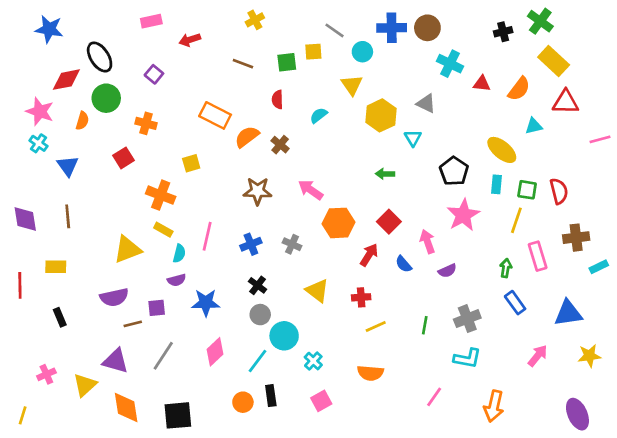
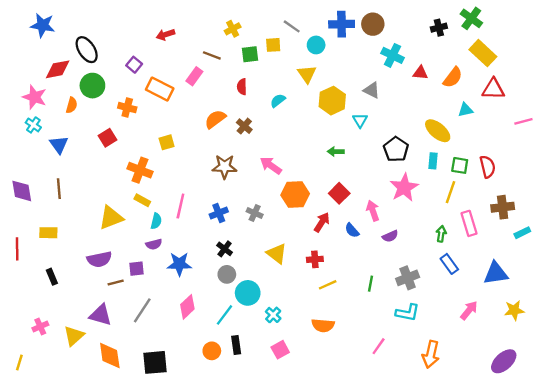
yellow cross: (255, 20) -> (233, 29), moved
pink rectangle: (151, 21) -> (194, 76), moved, turned -42
orange rectangle: (215, 115) -> (160, 89), moved
purple ellipse: (577, 414) -> (504, 361), turned 72

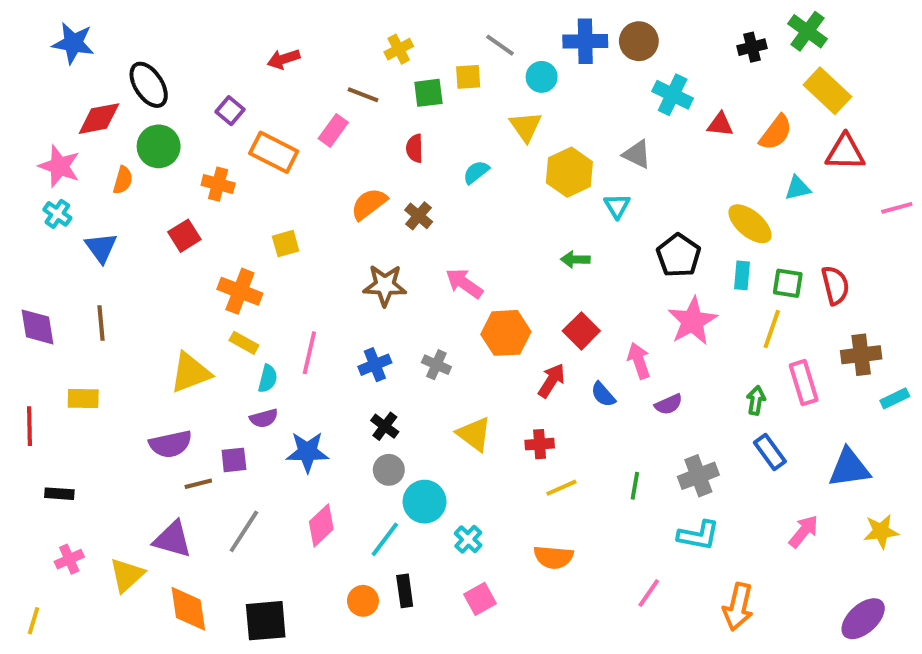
black rectangle: (52, 277) -> (59, 494), moved, turned -63

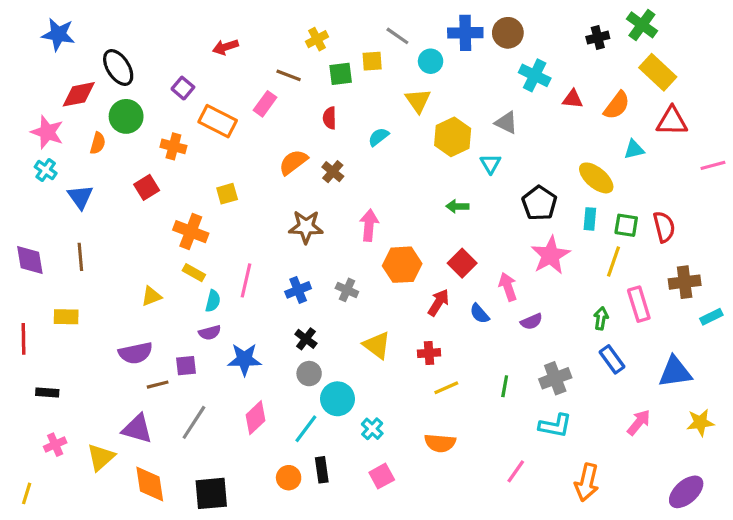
pink arrow: (464, 283) -> (369, 225), turned 60
yellow triangle: (190, 373) -> (151, 296), size x0.6

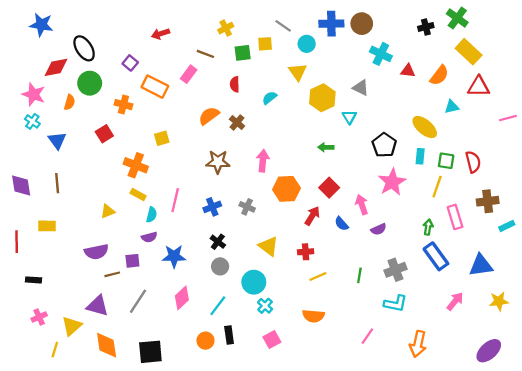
blue rectangle: (612, 359) -> (436, 256), size x1.4
cyan circle: (337, 399) -> (254, 282), moved
yellow line: (27, 493) -> (55, 350), moved

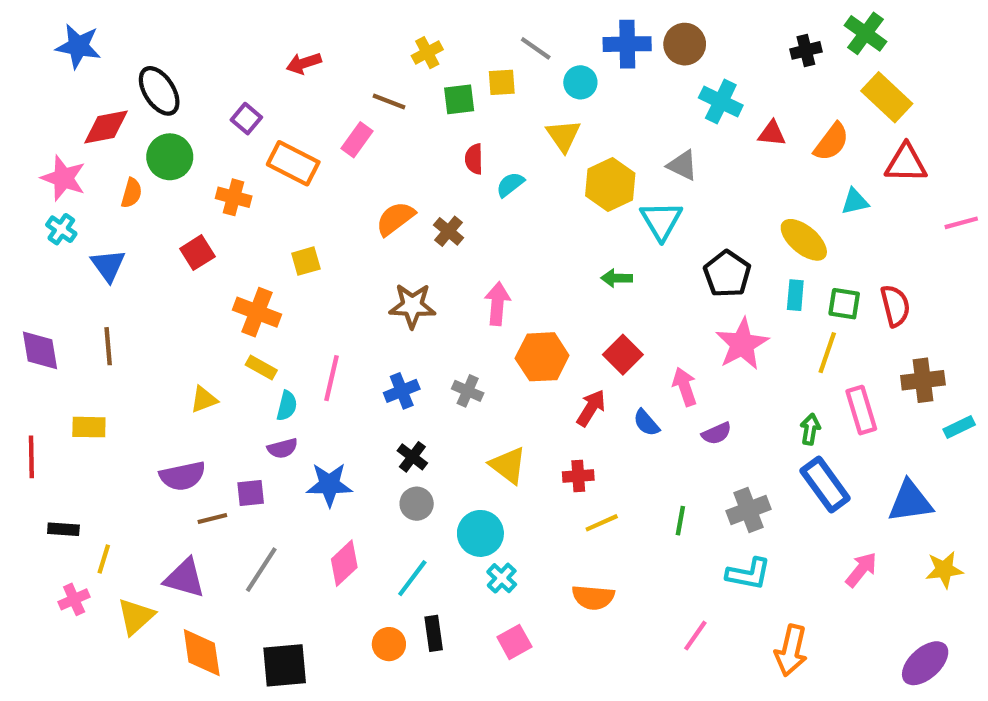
red semicircle: (235, 84) -> (474, 159), moved
cyan triangle: (349, 117) -> (661, 221), size x1.5
yellow line: (55, 350) -> (104, 559), moved

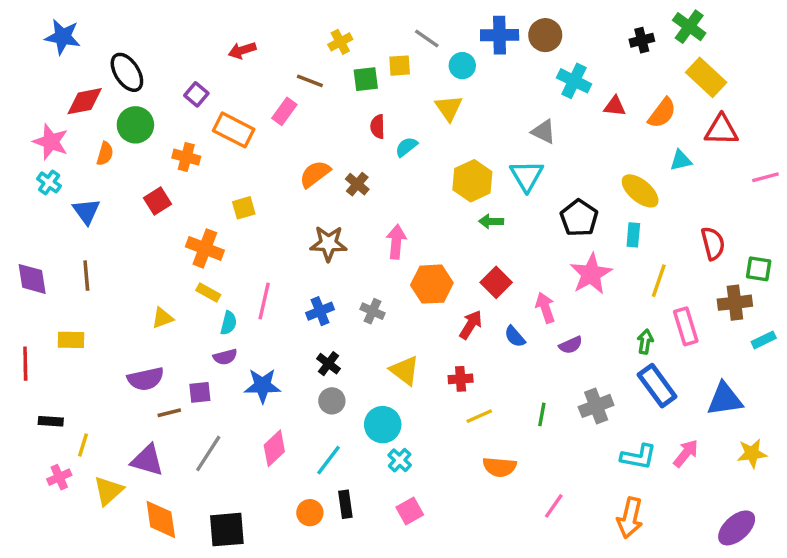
yellow hexagon: (610, 185) -> (472, 181), moved
green square: (844, 304) -> (759, 269), moved
cyan L-shape: (748, 574) -> (638, 457), moved
orange semicircle: (593, 597) -> (500, 467), moved

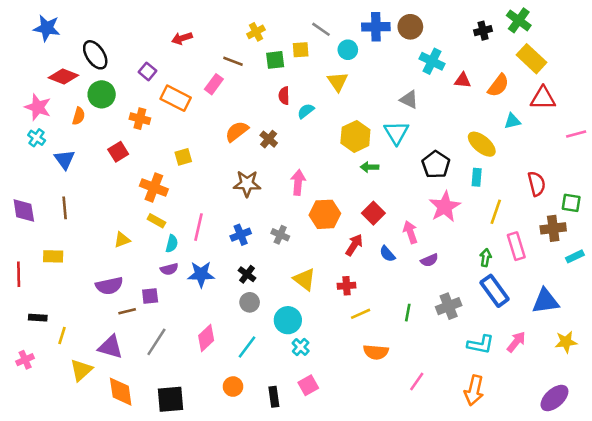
red diamond: (85, 101) -> (63, 77), turned 32
blue star: (262, 386) -> (201, 274), moved
pink cross: (59, 477) -> (25, 360), moved
black rectangle: (345, 504) -> (274, 397), moved

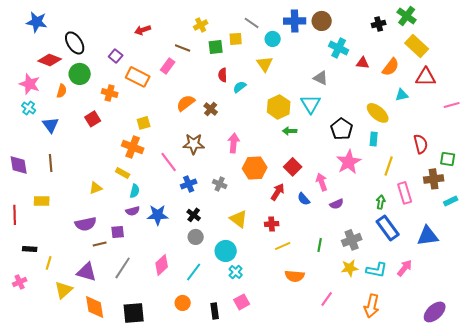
orange cross: (154, 188) -> (133, 147), moved
pink line: (199, 227) -> (169, 162), moved, turned -50
yellow star: (566, 342) -> (350, 268), moved

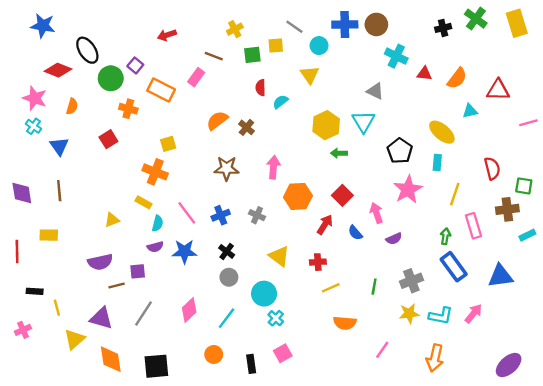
yellow rectangle: (417, 46) -> (517, 23), moved, turned 30
green circle: (80, 74) -> (111, 78), moved
pink line: (169, 162) -> (187, 213), moved
yellow line: (49, 263) -> (57, 308), turned -32

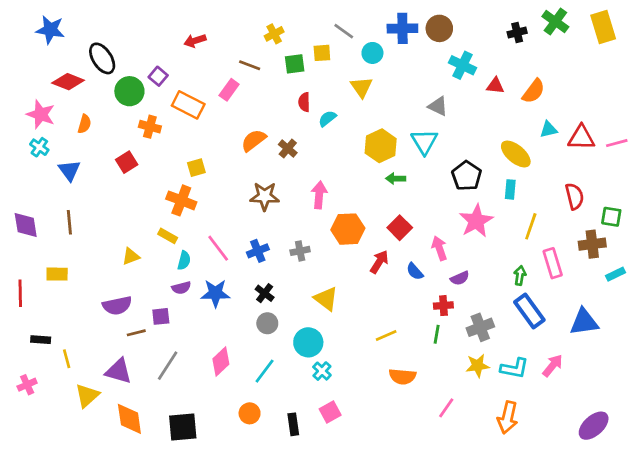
red triangle: (498, 90) -> (581, 138), moved
gray cross: (257, 215) -> (300, 251), turned -35
red cross: (318, 262) -> (443, 306), moved

